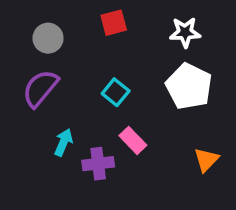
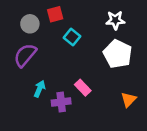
red square: (114, 23) -> (55, 14), moved
cyan square: (116, 92) -> (72, 37), moved

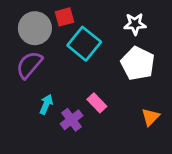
gray circle: (30, 24) -> (35, 28), size x1.5
cyan square: (72, 37) -> (84, 44), size x1.6
purple cross: (61, 102) -> (72, 120), turned -30

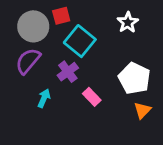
white star: (135, 24) -> (128, 22), turned -30
white pentagon: (138, 63) -> (134, 78), moved
purple cross: (72, 120) -> (68, 72), moved

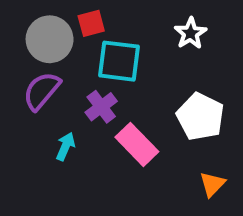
cyan square: (80, 41) -> (119, 61), turned -32
pink rectangle: (92, 97) -> (137, 144), size x1.5
orange triangle: (142, 110) -> (212, 184), moved

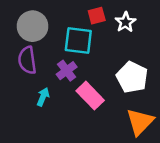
red square: (91, 23) -> (97, 16), moved
purple semicircle: (42, 91) -> (27, 60), turned -48
orange triangle: (212, 184) -> (140, 122), size x1.6

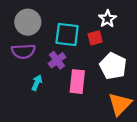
red square: (97, 16) -> (95, 38), moved
purple semicircle: (27, 60) -> (23, 51), turned -85
pink rectangle: (90, 96) -> (77, 82), turned 50

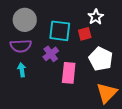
cyan arrow: (37, 83) -> (22, 70), moved, turned -32

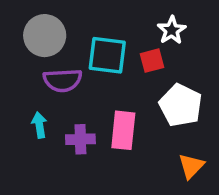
purple semicircle: (21, 46) -> (63, 80), moved
purple cross: (51, 54) -> (80, 139), moved, turned 35
orange triangle: (107, 93) -> (191, 166), size x0.7

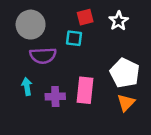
cyan square: (107, 55) -> (74, 38), size x0.6
red square: (152, 61) -> (85, 17), moved
orange triangle: (191, 166) -> (126, 103), moved

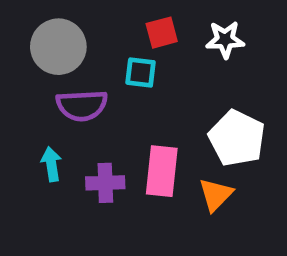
white star: (119, 21) -> (225, 40), turned 30
orange triangle: (126, 103) -> (216, 195), moved

